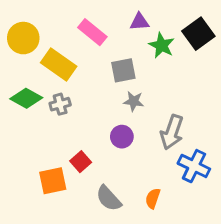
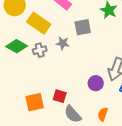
gray star: (134, 101) -> (63, 43), moved
purple circle: (122, 137) -> (96, 83), moved
red square: (81, 162) -> (60, 96), moved, turned -32

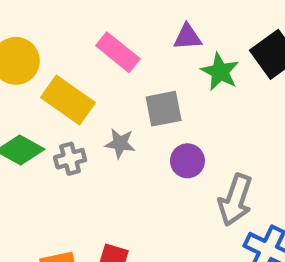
purple circle: (96, 83) -> (187, 161), moved

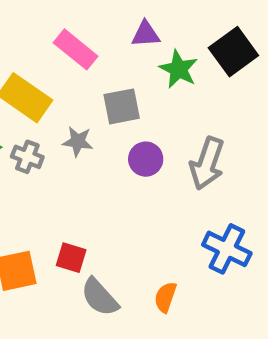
gray cross: (70, 159) -> (27, 157), turned 36
gray arrow: (235, 200) -> (207, 163), moved

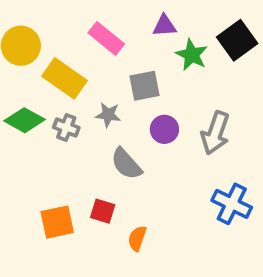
gray semicircle: (100, 297) -> (126, 164), moved
orange semicircle: (165, 297) -> (137, 238), moved

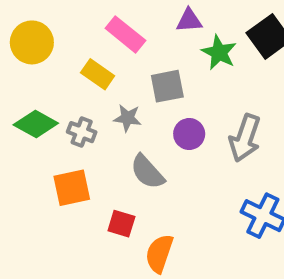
yellow rectangle: (64, 78) -> (98, 74), moved, size x0.7
orange square: (57, 222) -> (72, 188), moved
orange semicircle: (137, 238) -> (159, 253), size x1.4

